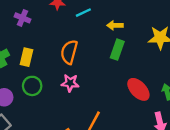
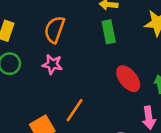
green rectangle: (117, 50) -> (109, 32), turned -36

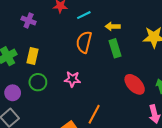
orange semicircle: (54, 30) -> (84, 42), moved

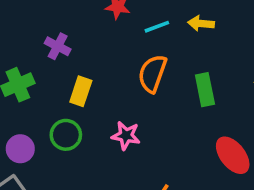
purple cross: (29, 21) -> (58, 46), moved
yellow arrow: (113, 26) -> (201, 23), moved
yellow rectangle: (33, 56) -> (81, 91), moved

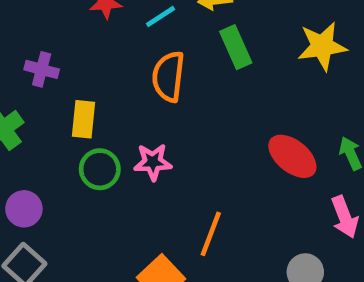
green rectangle: (205, 90) -> (236, 47), moved
green circle: (66, 135) -> (100, 169), moved

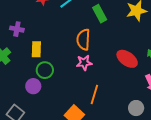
orange semicircle: (168, 77) -> (83, 40), moved
pink star: (153, 162) -> (84, 63), moved
purple circle: (24, 209) -> (33, 86), moved

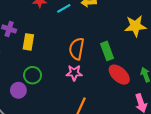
green rectangle: (100, 14) -> (107, 51), moved
yellow rectangle: (36, 49) -> (28, 42), moved

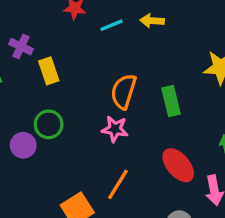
yellow rectangle: (28, 42) -> (49, 71), turned -35
red ellipse: (119, 75) -> (178, 165), moved

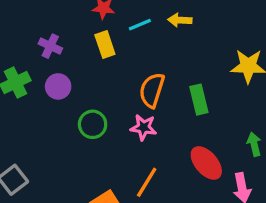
yellow rectangle: (49, 71) -> (105, 45), moved
green circle: (49, 124) -> (93, 124), moved
purple circle: (23, 145) -> (58, 86), moved

